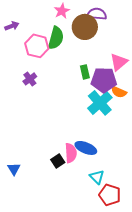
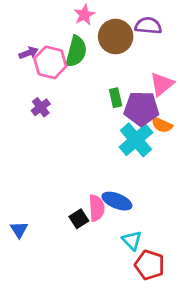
purple semicircle: (97, 14) -> (148, 26), moved
purple arrow: (12, 26) -> (29, 53), moved

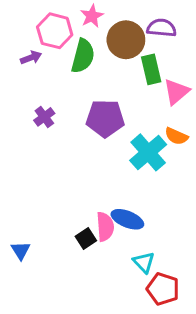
pink hexagon: (50, 62) -> (55, 31), moved
green rectangle: (116, 98) -> (151, 69), moved, size x1.4
purple pentagon: (141, 109) -> (105, 118), moved

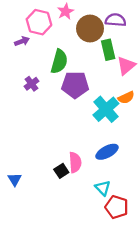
green semicircle: (83, 56) -> (59, 61), moved
orange semicircle: (176, 136) -> (126, 98), turned -49
blue ellipse: (127, 219) -> (107, 152), moved, turned -50

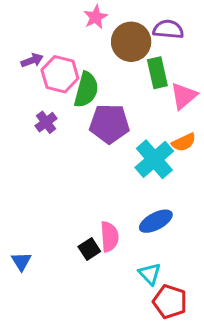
pink hexagon: (39, 22) -> (60, 74), moved

